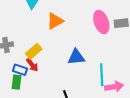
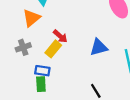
orange triangle: (55, 21) -> (31, 18), moved
red arrow: (32, 65) -> (60, 36), moved

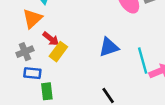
red arrow: (60, 36) -> (51, 39), moved
blue rectangle: (42, 71) -> (32, 73), moved

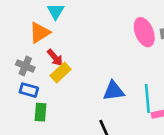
blue triangle: (109, 47) -> (114, 91), moved
gray cross: (25, 52) -> (25, 66), turned 35

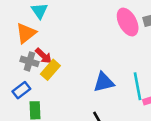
gray cross: (25, 66) -> (29, 61), moved
blue rectangle: (29, 90) -> (21, 90), turned -48

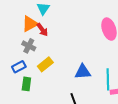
red arrow: (43, 56) -> (42, 30), moved
yellow rectangle: (50, 70) -> (45, 64), moved

